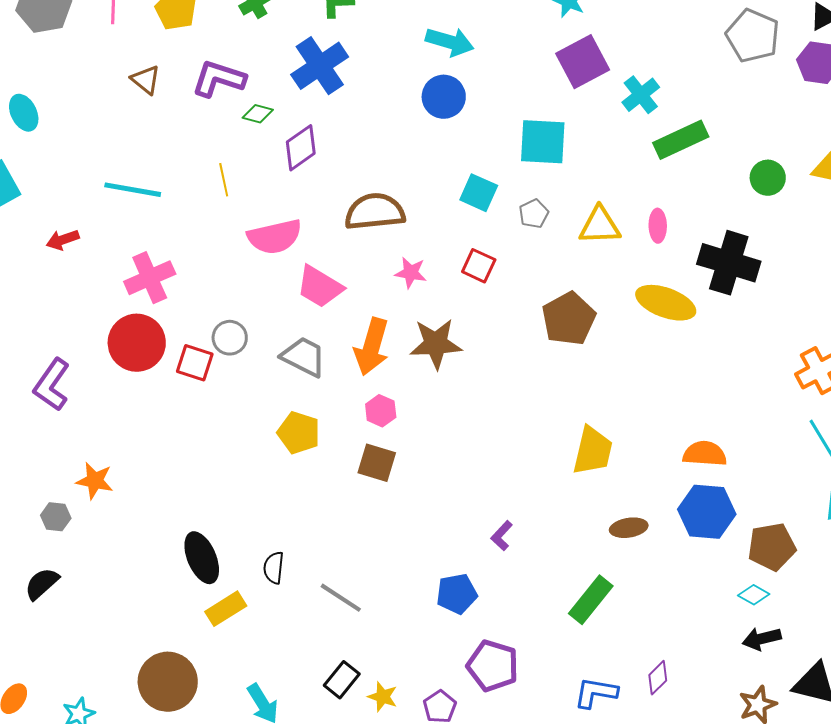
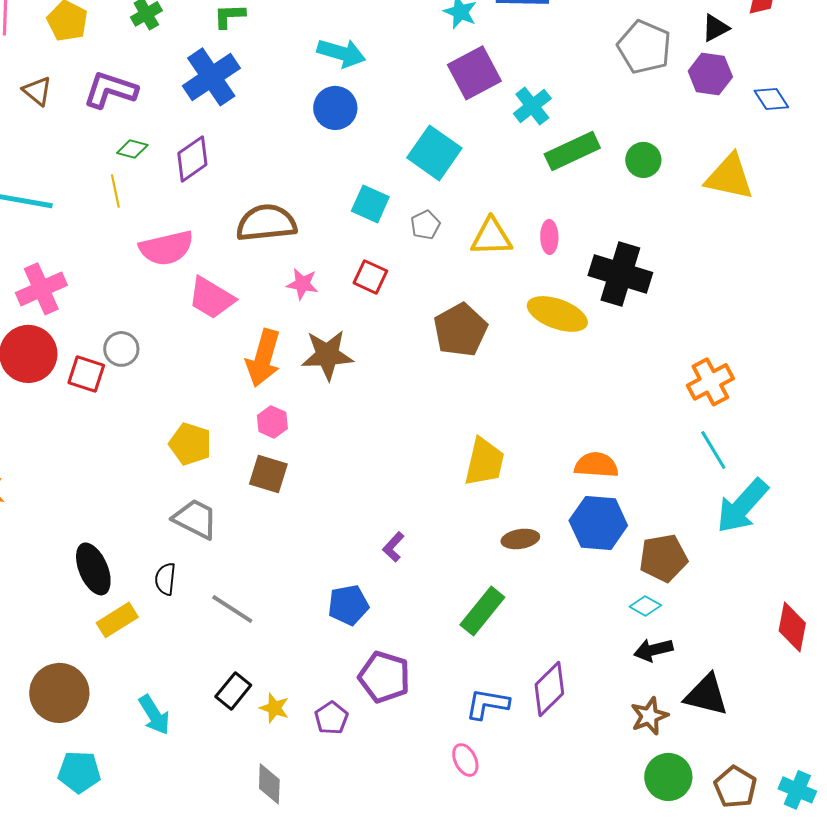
green diamond: (258, 114) -> (132, 149), moved
cyan square: (543, 142) -> (434, 153), turned 32
green circle: (768, 178) -> (643, 160), moved
gray trapezoid: (304, 357) -> (195, 519), moved
purple diamond: (658, 678) -> (549, 689), size x1.6

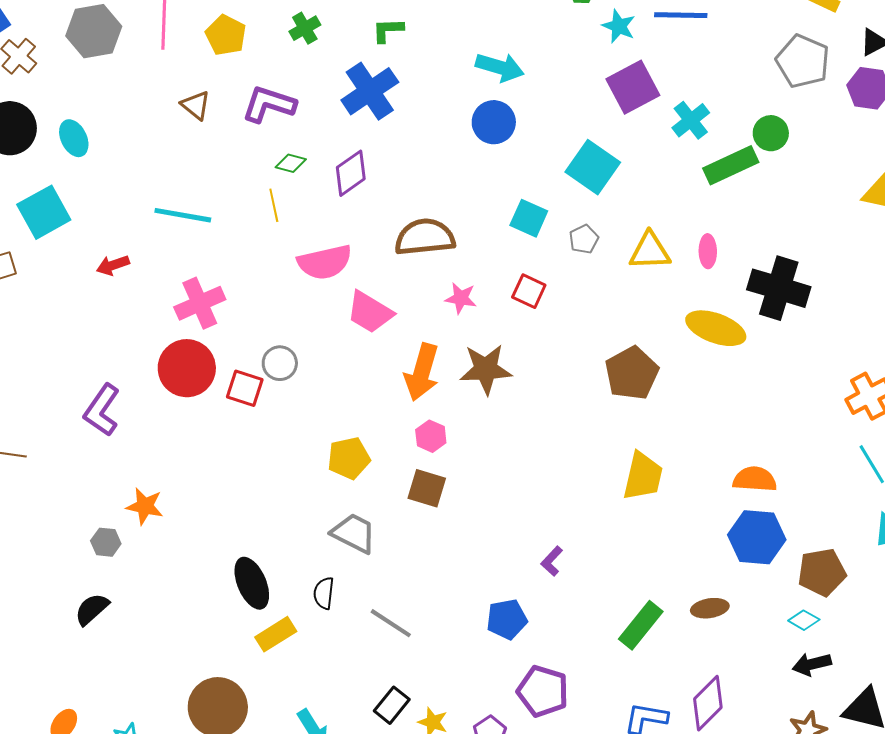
green circle: (643, 160) -> (771, 133), moved
brown pentagon: (460, 330) -> (632, 373), moved
yellow pentagon: (190, 444) -> (349, 458), turned -30
brown ellipse: (520, 539) -> (710, 608), moved

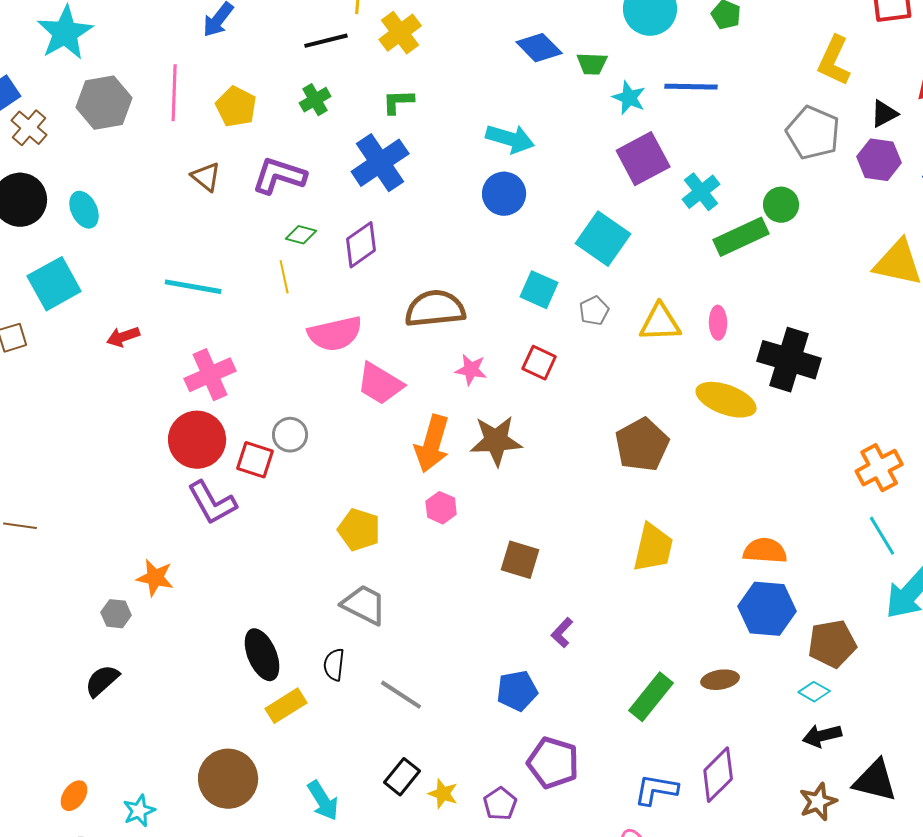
purple L-shape: (102, 410) -> (212, 503), moved, turned -64
yellow pentagon: (349, 458) -> (359, 530), turned 30
brown square: (427, 488) -> (520, 560), moved

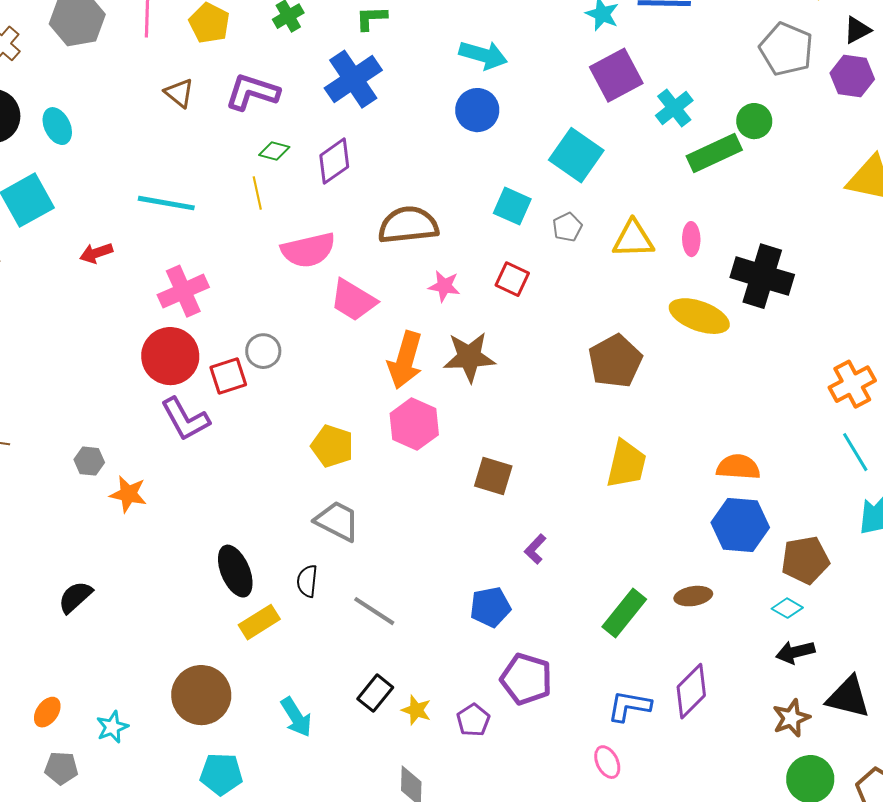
red square: (255, 460) -> (228, 376), turned -36
pink hexagon: (441, 508) -> (414, 424), size x1.6
gray hexagon: (116, 614) -> (89, 461), moved

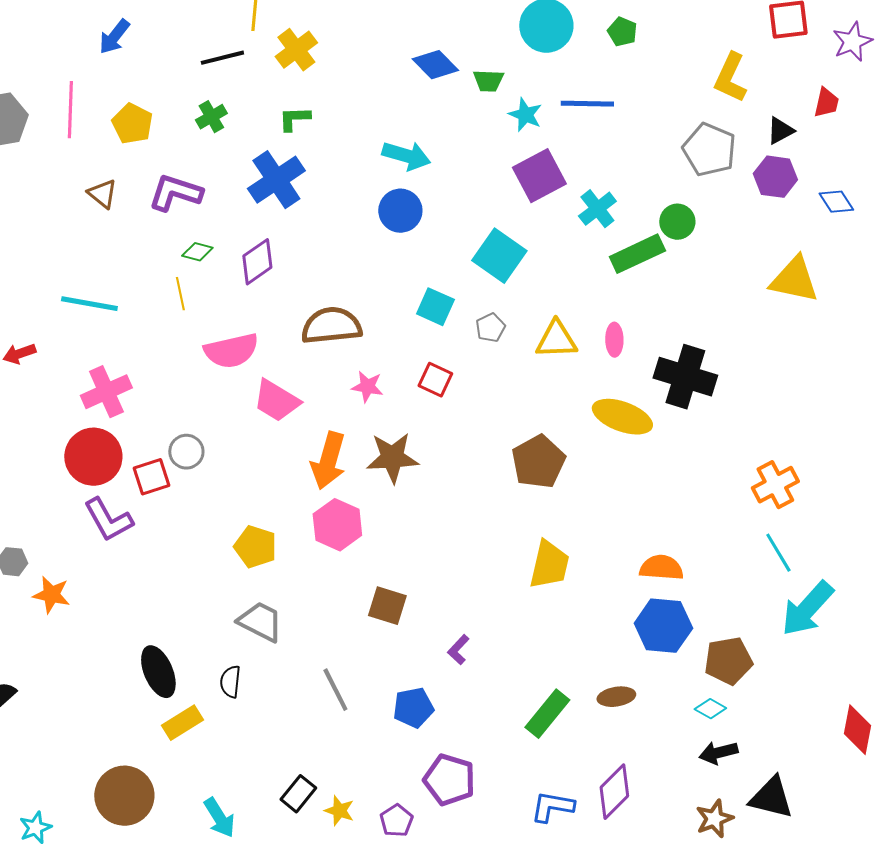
brown square: (493, 476) -> (387, 606), moved
gray line: (374, 611) -> (335, 690), moved, turned 30

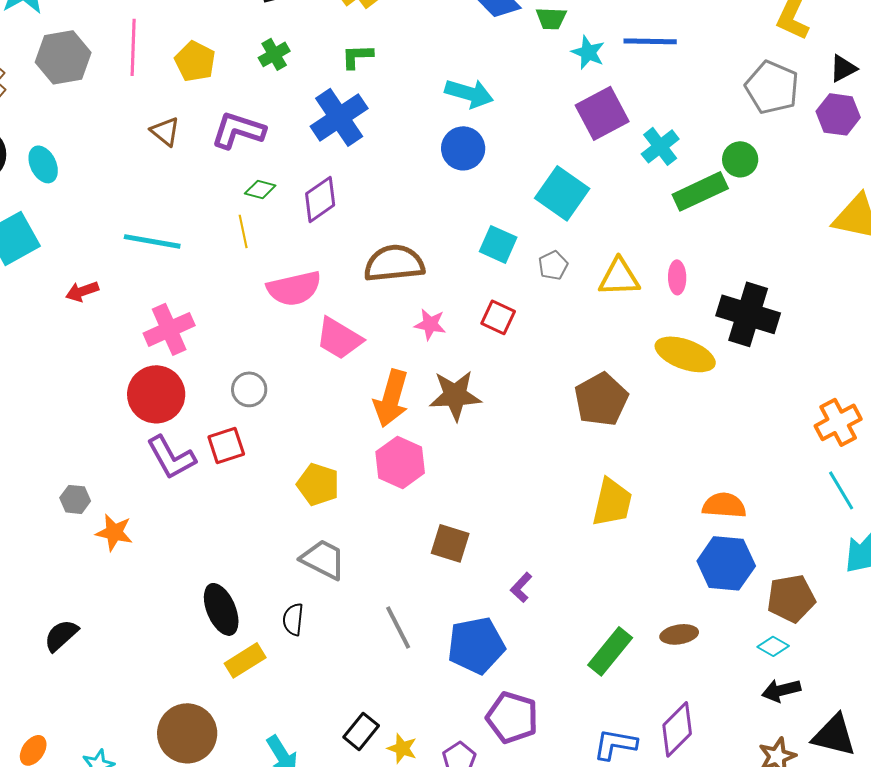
red square: (151, 477) -> (226, 445), moved
blue pentagon: (413, 708) -> (476, 645), size x1.4

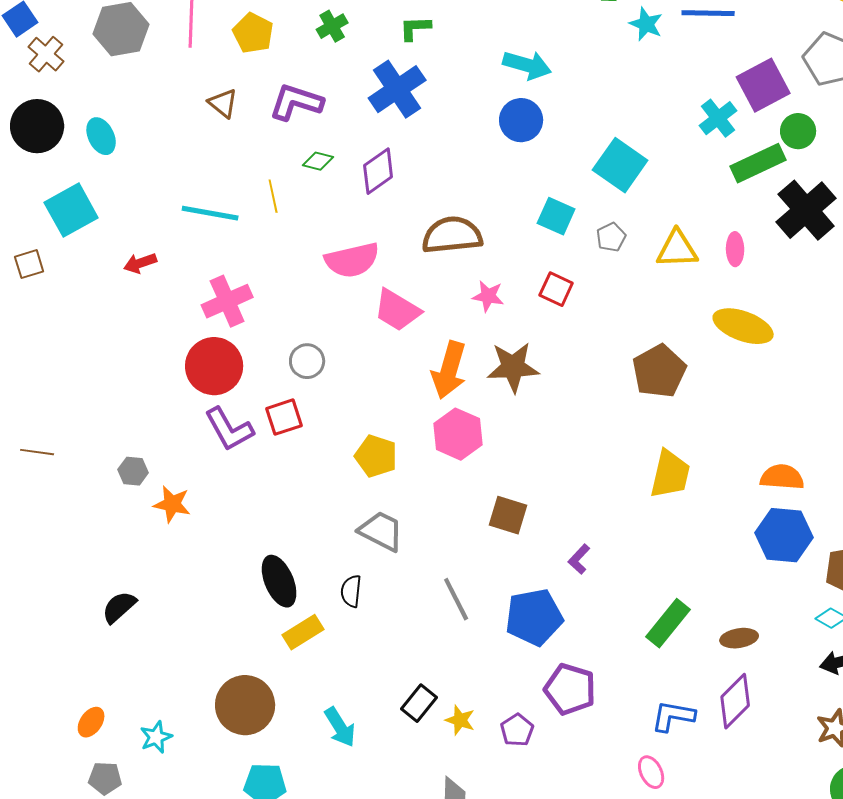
purple square: (602, 113) -> (763, 85), moved
yellow line: (243, 231) -> (273, 196), moved
black cross: (748, 314) -> (806, 210), moved, turned 32
brown ellipse: (679, 634) -> (739, 638), moved

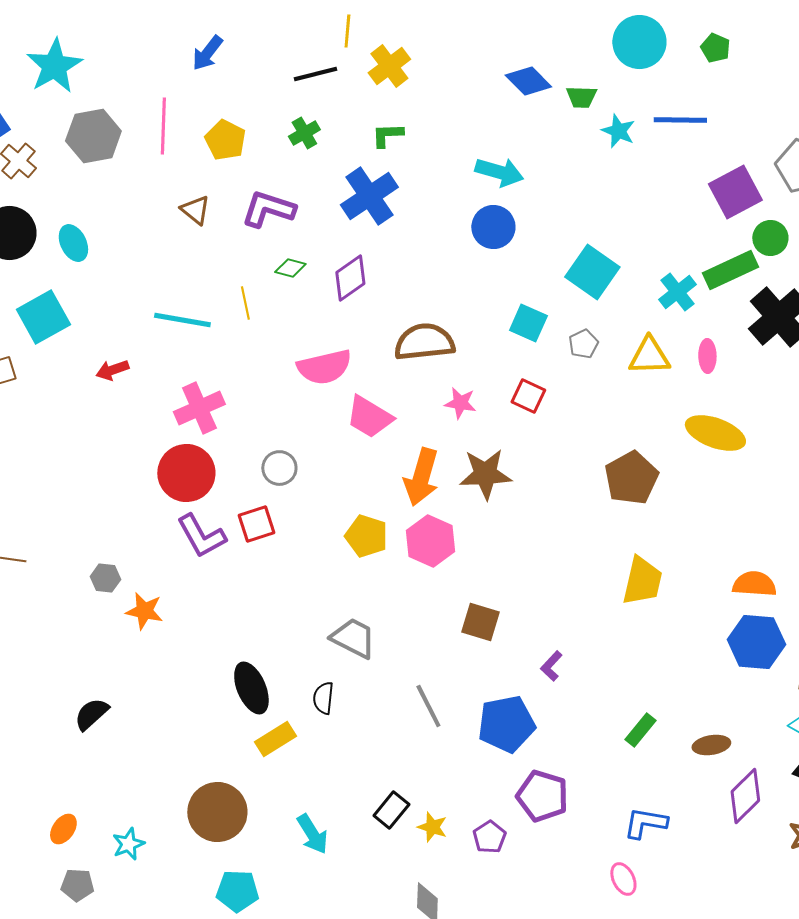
cyan cross: (718, 118) -> (677, 292), moved
yellow pentagon: (376, 456) -> (366, 536), moved
green rectangle: (668, 623) -> (640, 730), size x0.7
purple diamond: (735, 701) -> (745, 796), moved

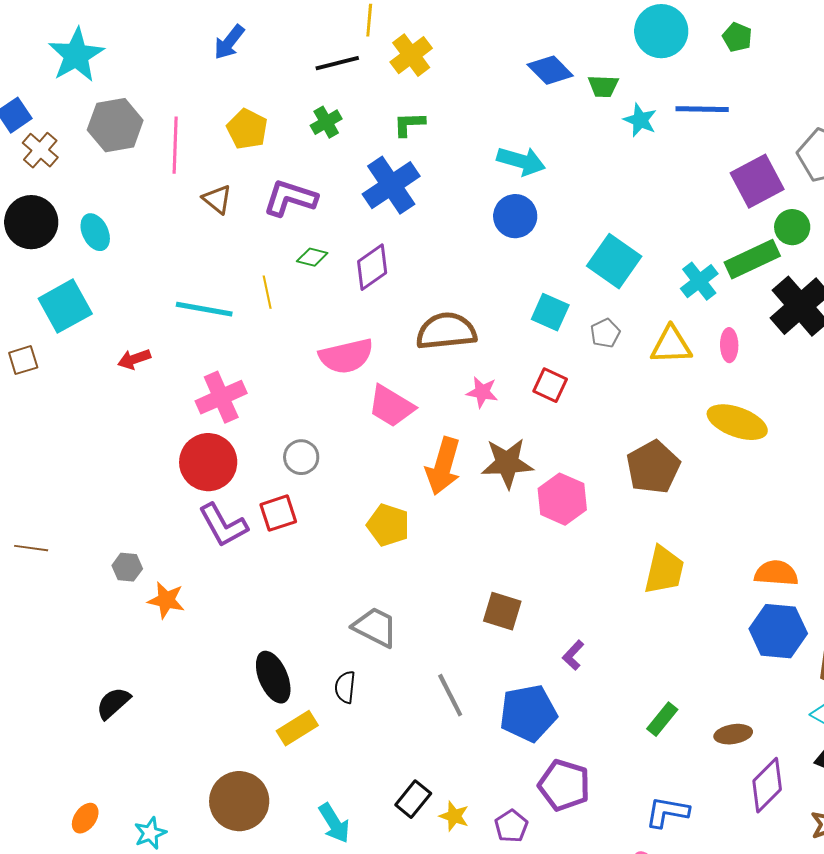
pink line: (163, 126) -> (175, 145), moved
pink hexagon: (430, 541) -> (562, 499), moved

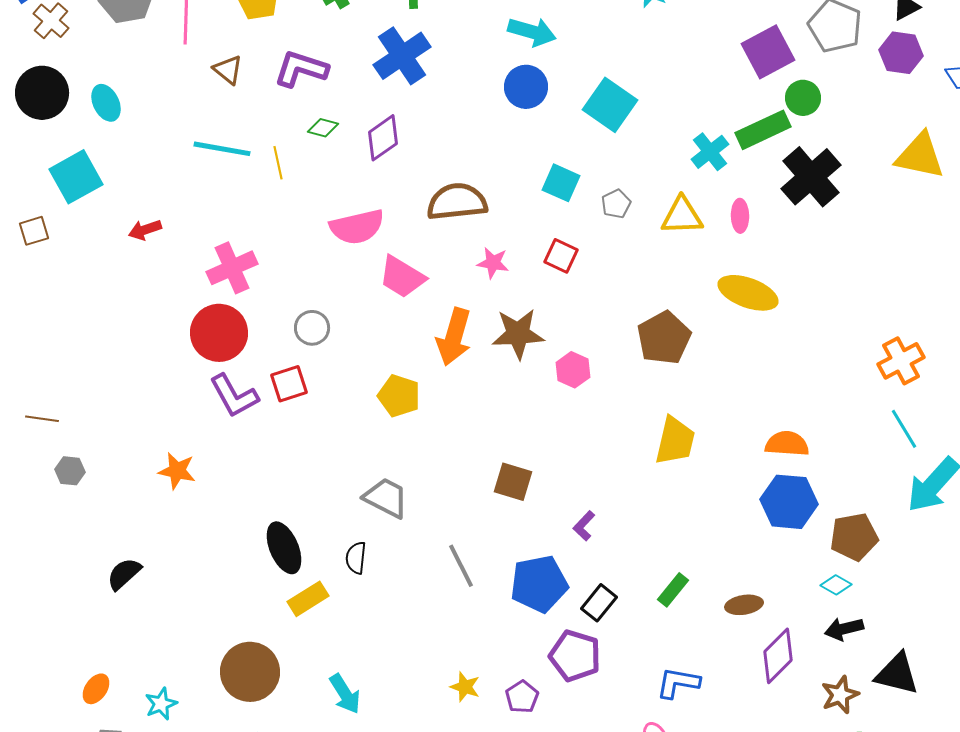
cyan square: (614, 261) -> (610, 105), moved
cyan line: (204, 309) -> (222, 149), moved
pink hexagon: (562, 499) -> (573, 370), size x0.7
gray hexagon: (127, 567) -> (70, 471), moved
black rectangle: (413, 799) -> (599, 603), moved

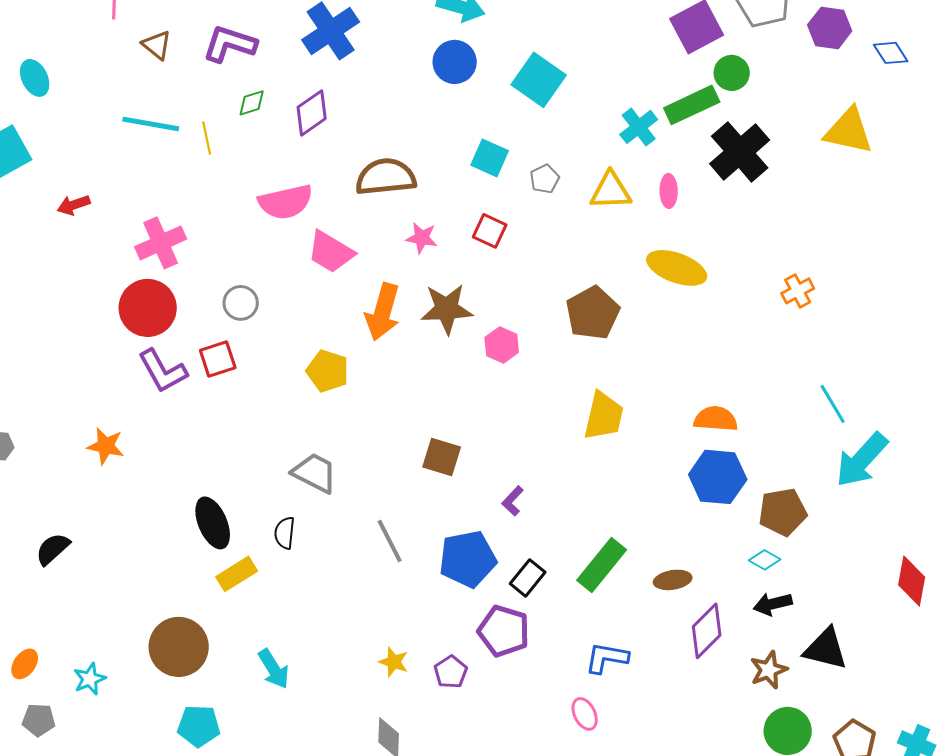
green diamond: (323, 128) -> (252, 103), turned -32
orange cross: (901, 361) -> (798, 291), moved, size x0.7
green rectangle: (673, 590) -> (602, 565), size x1.6

